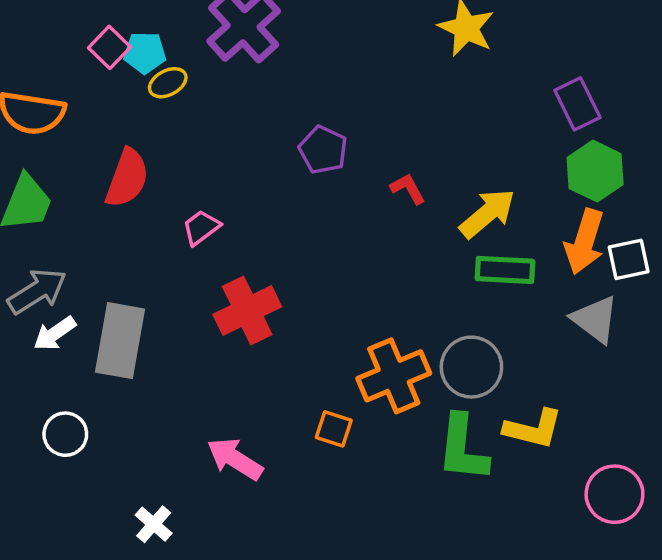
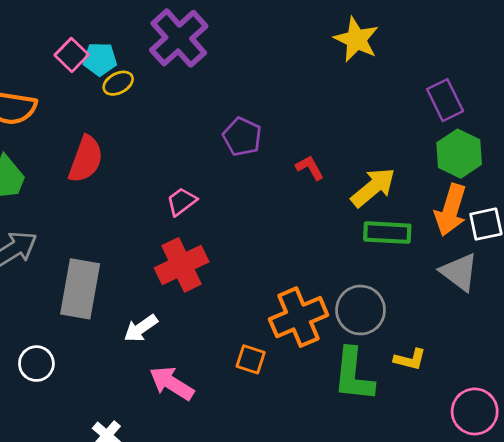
pink trapezoid: (201, 228) -> (182, 202), moved
white arrow: (55, 333) -> (141, 328), moved
yellow L-shape: (533, 429) -> (410, 359), size x0.7

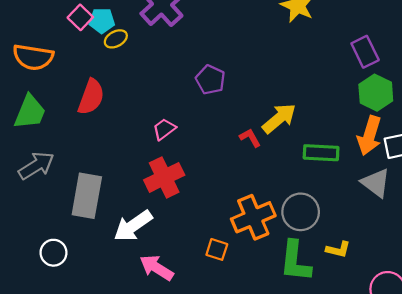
red L-shape: (310, 168) -> (250, 138), moved
yellow arrow: (373, 187) -> (279, 118), moved
white arrow: (141, 328) -> (133, 226), size x1.5

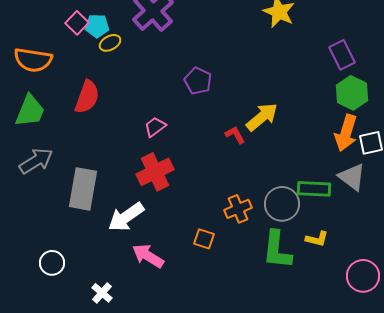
green rectangle: (321, 153) -> (314, 189), moved
orange cross: (253, 217) -> (238, 209), size x0.7
white circle: (53, 253) -> (52, 263), moved

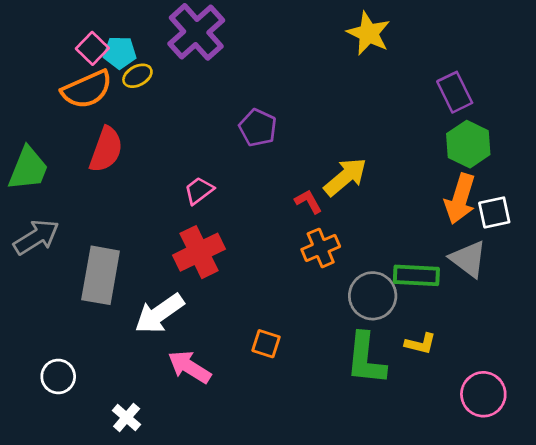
orange semicircle: (33, 60) -> (87, 89), moved, turned -33
orange cross: (238, 209) -> (321, 248), moved

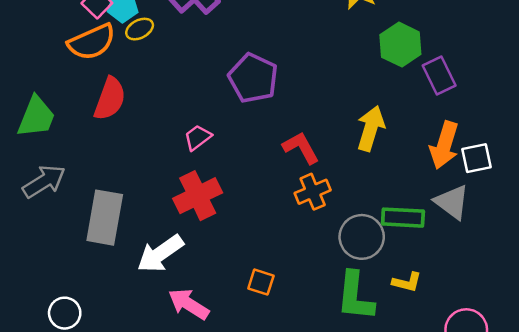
purple rectangle: (455, 92) -> (439, 75), moved
purple pentagon: (258, 128) -> (253, 78), size x1.4
green hexagon: (468, 144) -> (400, 45), moved
yellow arrow: (345, 177) -> (371, 128), moved, turned -33
red L-shape: (308, 202) -> (301, 148), size x1.4

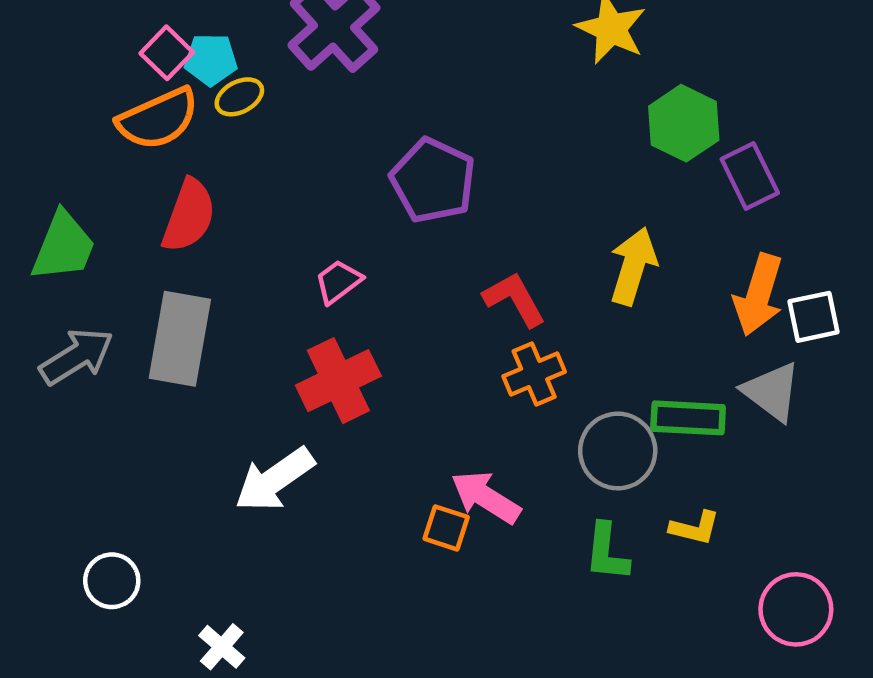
gray rectangle: (105, 218) -> (180, 339), moved
green L-shape: (355, 296) -> (607, 552), size x0.7
pink arrow: (189, 304) -> (486, 497), moved

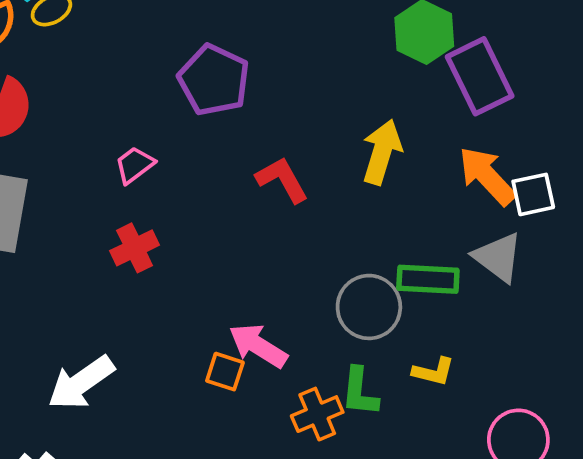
purple rectangle: (750, 176) -> (480, 76), size x1.4
orange arrow: (758, 295) -> (487, 176), turned 120
orange cross: (534, 374) -> (317, 414), moved
red cross: (338, 381) -> (135, 248), size x0.7
white arrow: (275, 480) -> (81, 383), moved

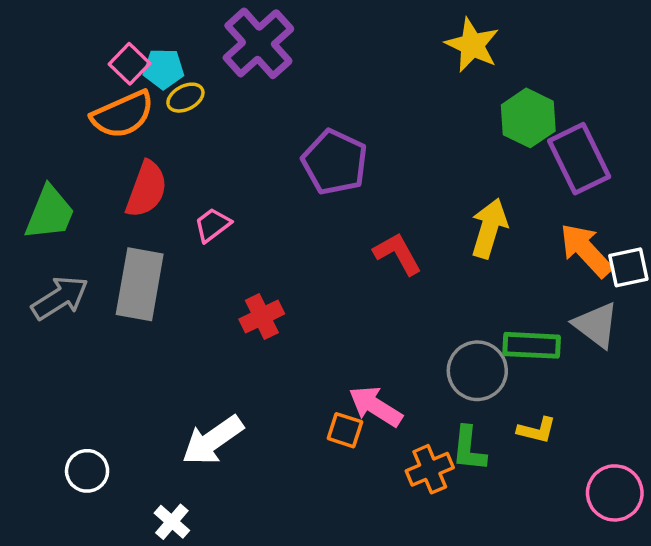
pink trapezoid: (135, 165) -> (213, 225), moved

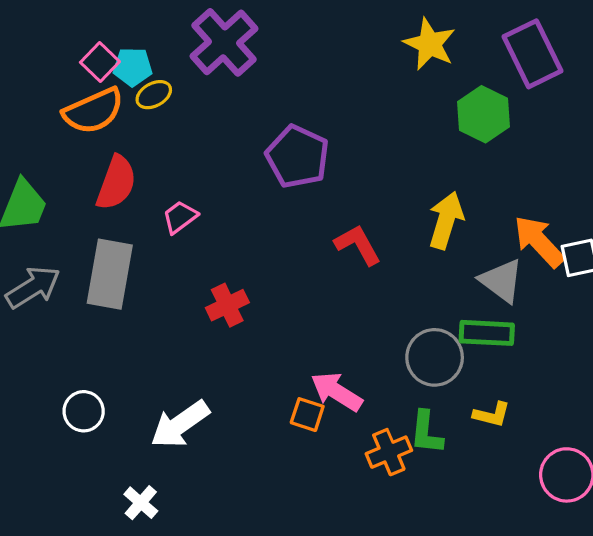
purple rectangle: (579, 159) -> (532, 54), moved
gray triangle: (596, 325) -> (501, 281), moved
white circle: (87, 471) -> (84, 411), moved

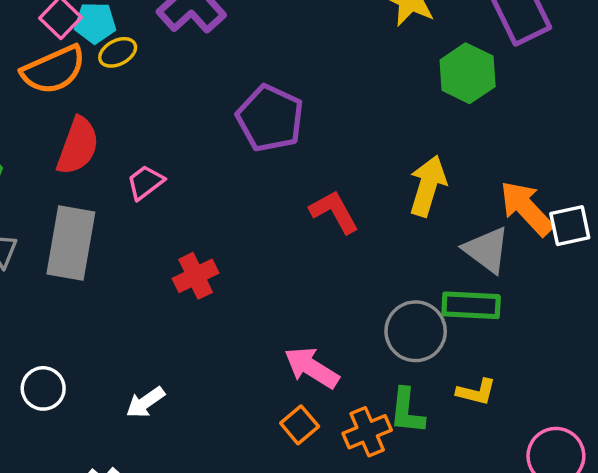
orange square: (307, 415) -> (300, 425), moved, turned 32
white arrow: (180, 424) -> (145, 402), size x0.6

